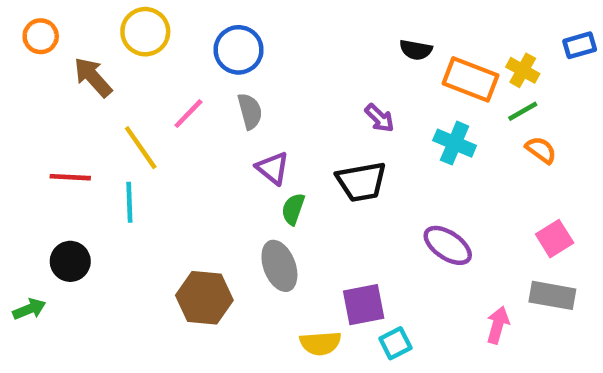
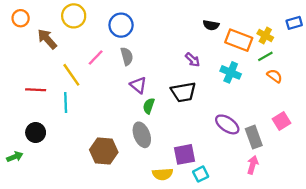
gray rectangle: (552, 295) -> (254, 137), moved, turned 60

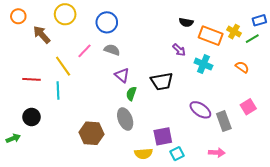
gray semicircle: (127, 56) -> (112, 50), turned -56
green line: (265, 56) -> (252, 39), moved
purple arrow: (193, 60) -> (179, 50), moved
pink arrow: (253, 165) -> (217, 153), moved, turned 77

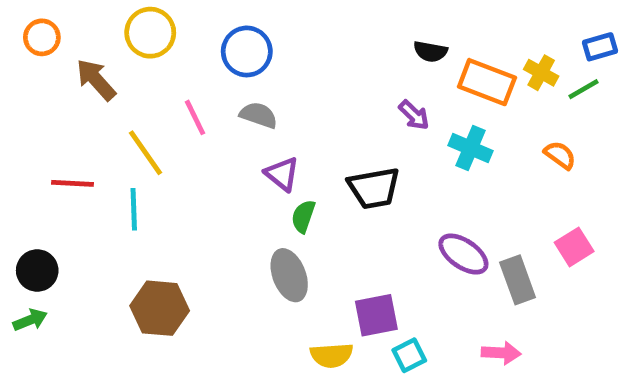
pink line: (84, 51) -> (195, 117), turned -70
black circle: (32, 117) -> (37, 271), moved
brown hexagon: (92, 133) -> (160, 308), moved

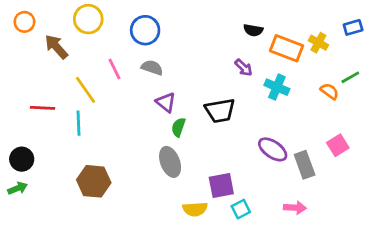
green line: (584, 89) -> (350, 77), moved

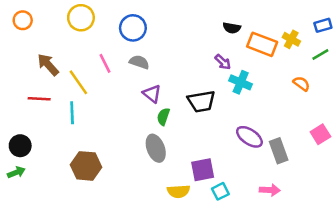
brown arrow: (56, 47) -> (48, 65), moved
green line: (350, 77) -> (320, 54), moved
cyan cross: (277, 87) -> (241, 82), moved
pink square: (338, 145) -> (320, 134), moved

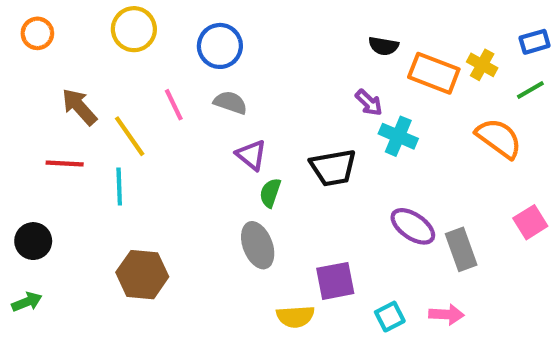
orange semicircle: (301, 84) -> (499, 138), size x1.6
green arrow: (16, 172) -> (27, 302), moved
cyan square: (220, 191) -> (390, 317), moved

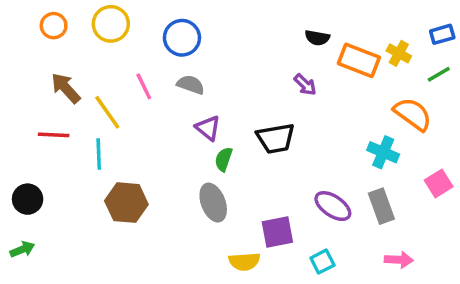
orange circle: (37, 33) -> (54, 26), moved
cyan cross: (398, 136) -> (383, 152), moved
purple ellipse: (413, 226) -> (333, 206), moved
brown hexagon: (142, 275) -> (126, 203), moved
pink arrow: (446, 314) -> (399, 260), moved

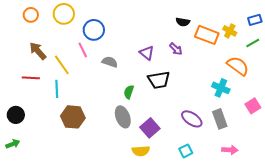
blue circle: (182, 38) -> (94, 30), moved
gray semicircle: (191, 85) -> (110, 62), moved
purple triangle: (208, 128) -> (147, 53), moved
purple square: (277, 232) -> (150, 128), moved, turned -30

